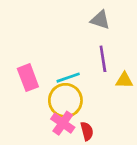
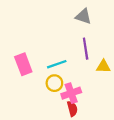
yellow circle: (65, 100) -> (54, 83), size x0.6
pink cross: (63, 123) -> (71, 93), moved, turned 36

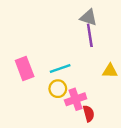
purple line: (86, 49) -> (90, 35), moved
red semicircle: (72, 109) -> (89, 114), moved

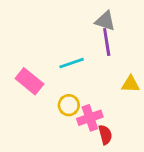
pink rectangle: (25, 68) -> (29, 81), turned -30
cyan line: (60, 68) -> (72, 63), moved

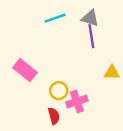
cyan line: (72, 63) -> (55, 18), moved
red semicircle: (105, 135) -> (54, 116), moved

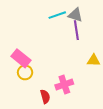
cyan line: (55, 18) -> (57, 15), moved
yellow circle: (59, 91) -> (25, 72), moved

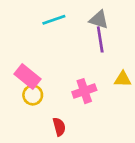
cyan line: (57, 15) -> (54, 20), moved
pink cross: (64, 84) -> (84, 91), moved

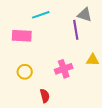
gray triangle: (99, 20) -> (85, 15), moved
pink rectangle: (27, 76) -> (22, 36), moved, turned -36

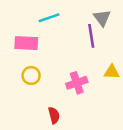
gray triangle: (85, 15) -> (102, 18), turned 35
yellow circle: (25, 72) -> (31, 76), moved

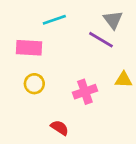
purple line: (91, 36) -> (101, 40), turned -50
red semicircle: (54, 115) -> (60, 128), turned -42

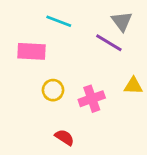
cyan line: (54, 20) -> (59, 21), turned 40
yellow circle: (34, 84) -> (53, 90), moved

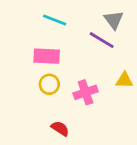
pink rectangle: (32, 51) -> (47, 56), moved

